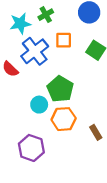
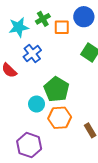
orange square: (64, 40) -> (62, 27), moved
blue cross: (35, 51) -> (32, 54), size x0.7

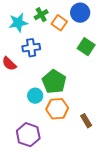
orange square: (62, 27) -> (59, 23), turned 35
blue cross: (32, 54) -> (31, 48), turned 30

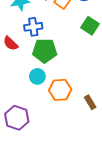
green pentagon: (54, 82) -> (45, 51), moved, turned -30
purple hexagon: (28, 135) -> (17, 118), moved

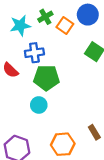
orange hexagon: (60, 90) -> (63, 144), moved

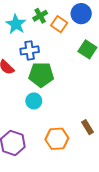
cyan star: (20, 25) -> (16, 24), turned -30

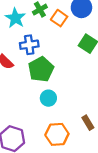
green pentagon: (41, 75) -> (41, 69), turned -30
cyan circle: (34, 101) -> (48, 98), moved

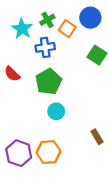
blue cross: (29, 45) -> (45, 47), moved
orange hexagon: (57, 134) -> (48, 152), moved

